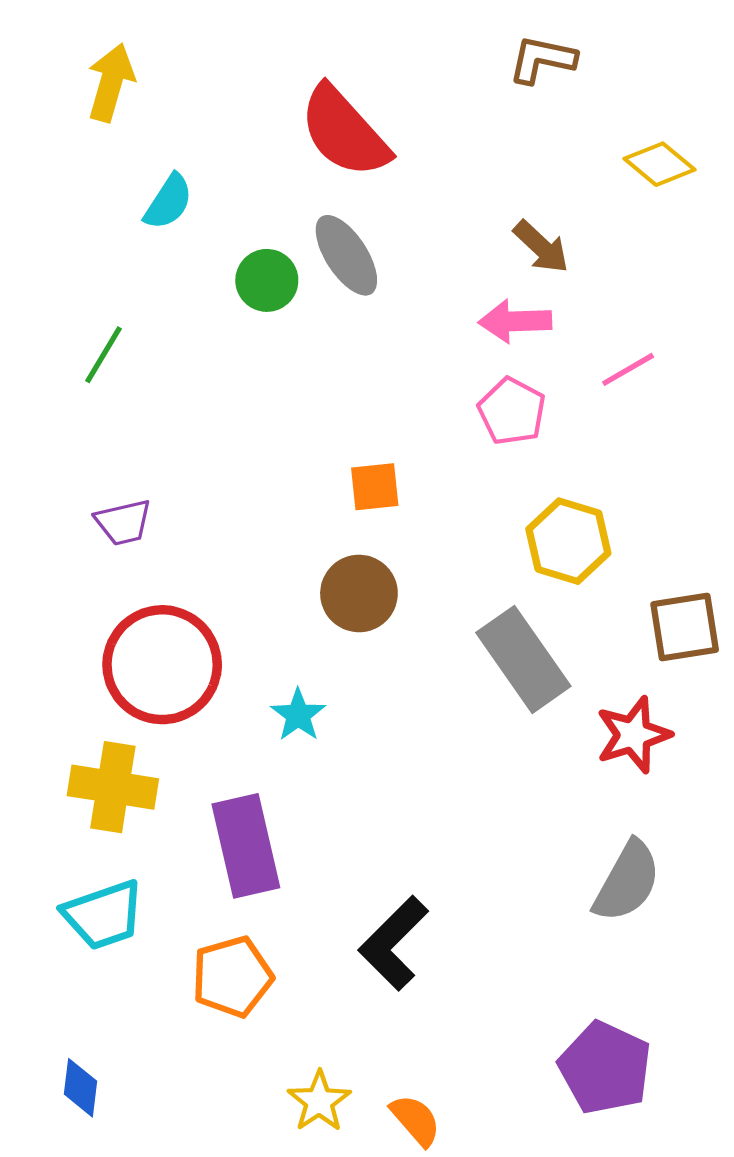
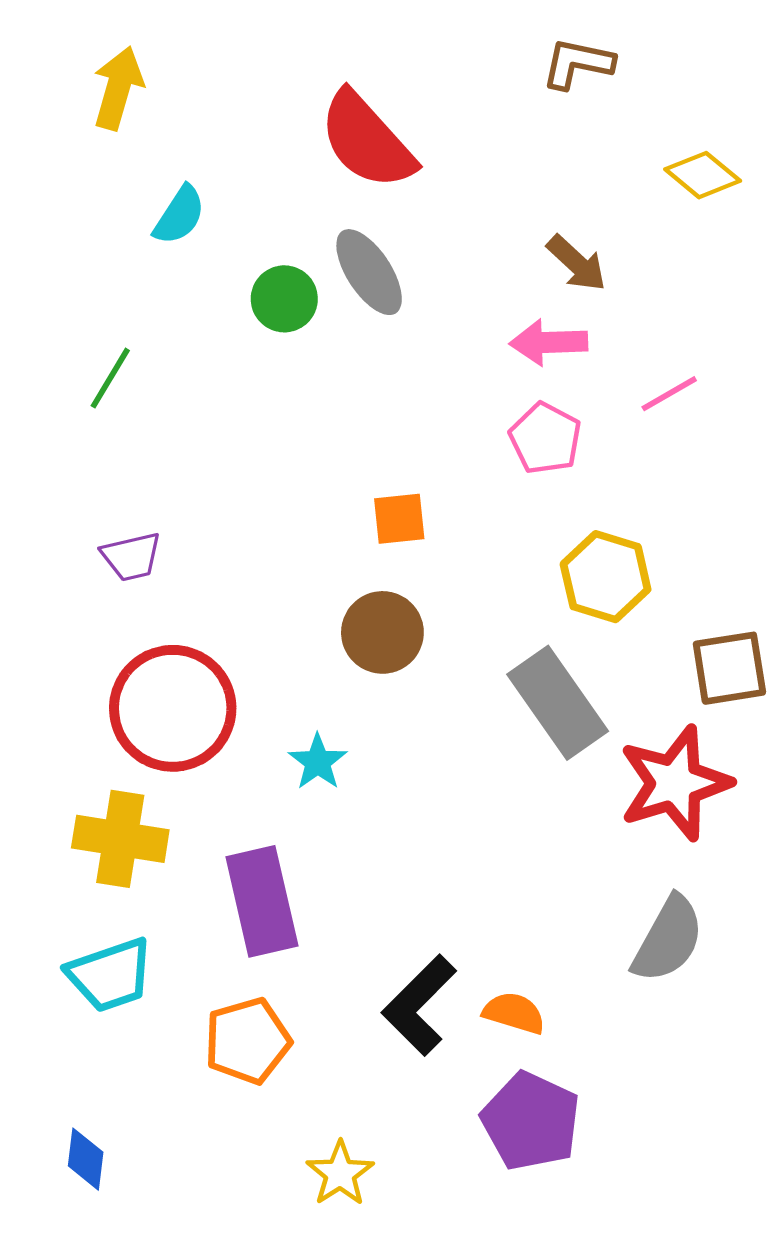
red star: (633, 735) -> (675, 783), size x1.4
purple pentagon: (605, 1068) -> (531, 1121), moved
orange semicircle: (416, 1120) -> (514, 1013), moved, turned -32

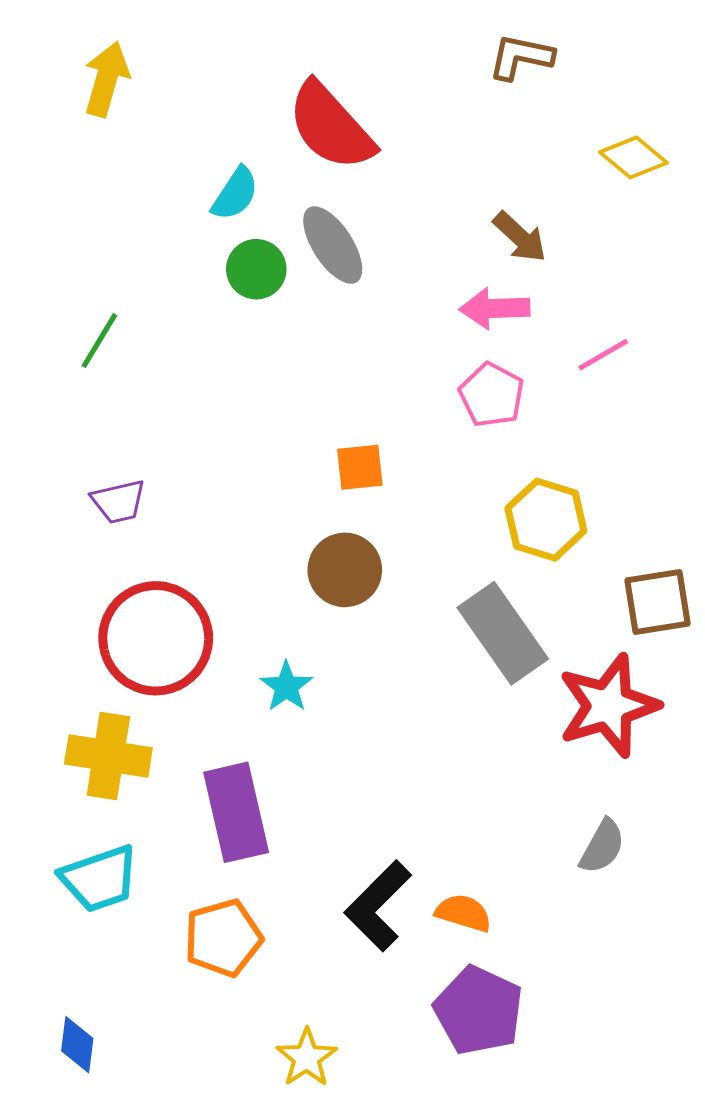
cyan semicircle: (179, 215) -> (235, 194), moved
gray semicircle: (668, 939) -> (602, 846), size x0.7

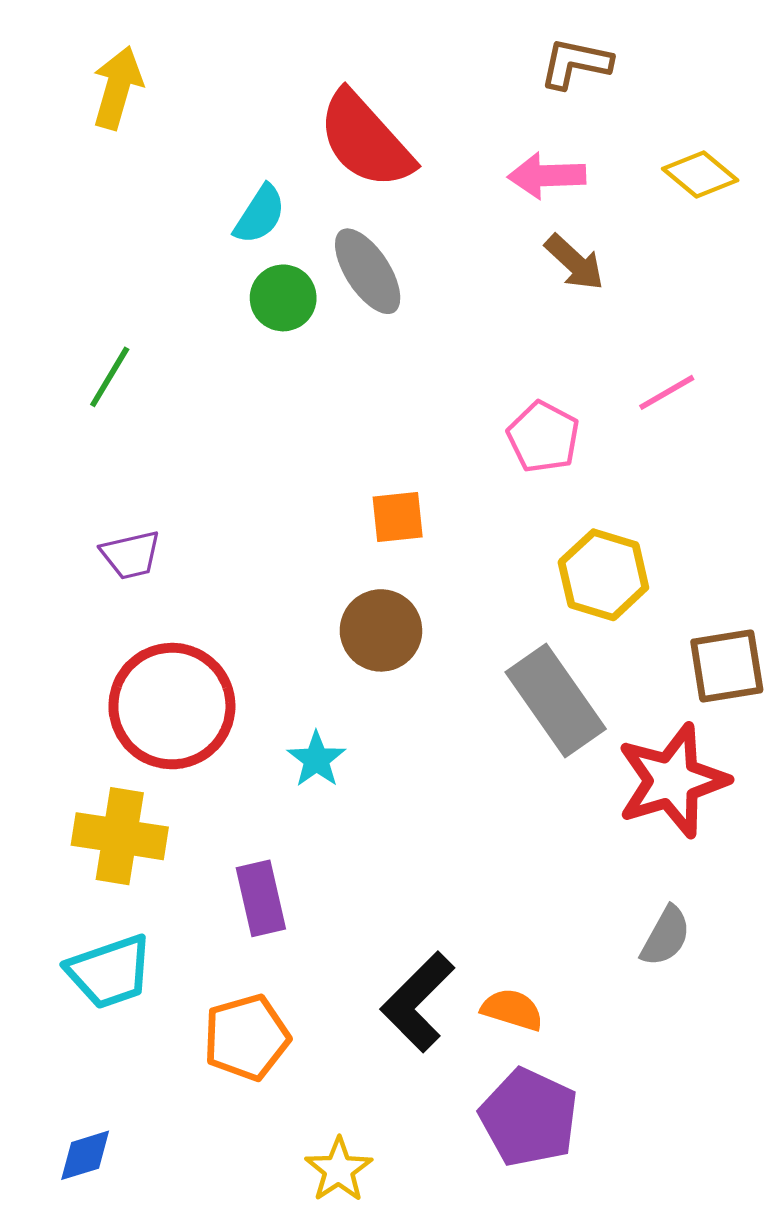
pink arrow: (495, 308) -> (547, 176), moved
purple rectangle: (236, 812) -> (261, 898), size x0.7
blue diamond: (77, 1045) -> (85, 1155), turned 66

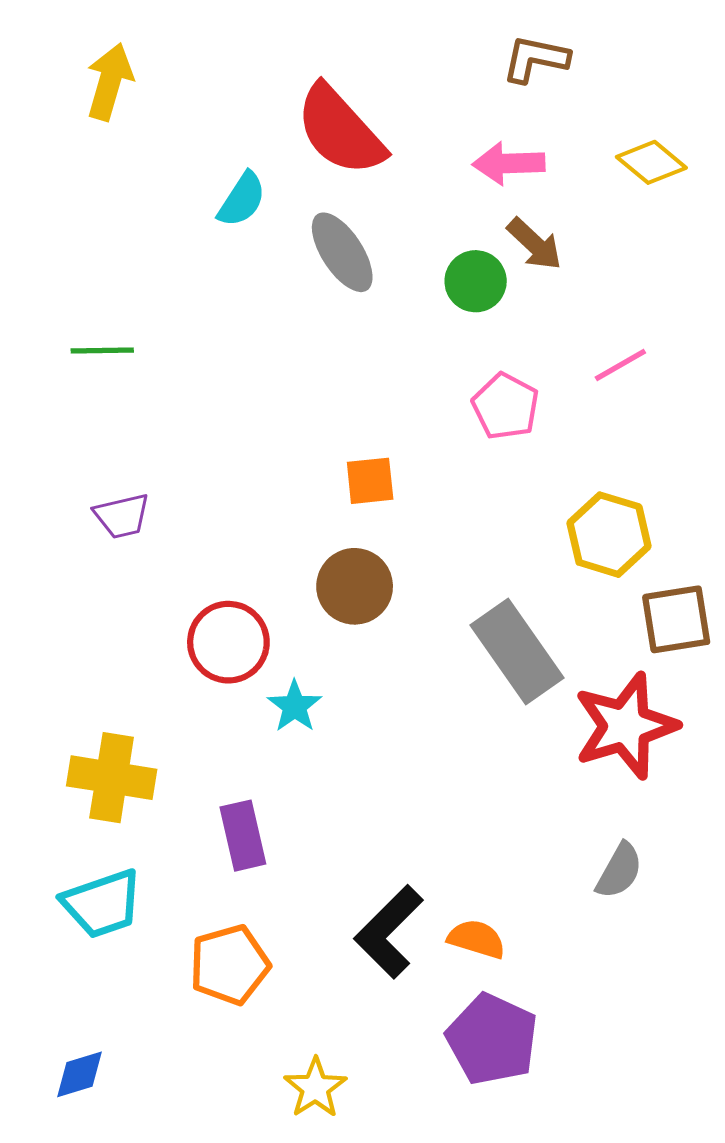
green circle: (283, 298) -> (476, 281), moved
green line: (110, 377) -> (102, 351), turned 58
yellow hexagon: (603, 575) -> (609, 535), moved
red circle: (172, 706) -> (228, 642), moved, size x0.7

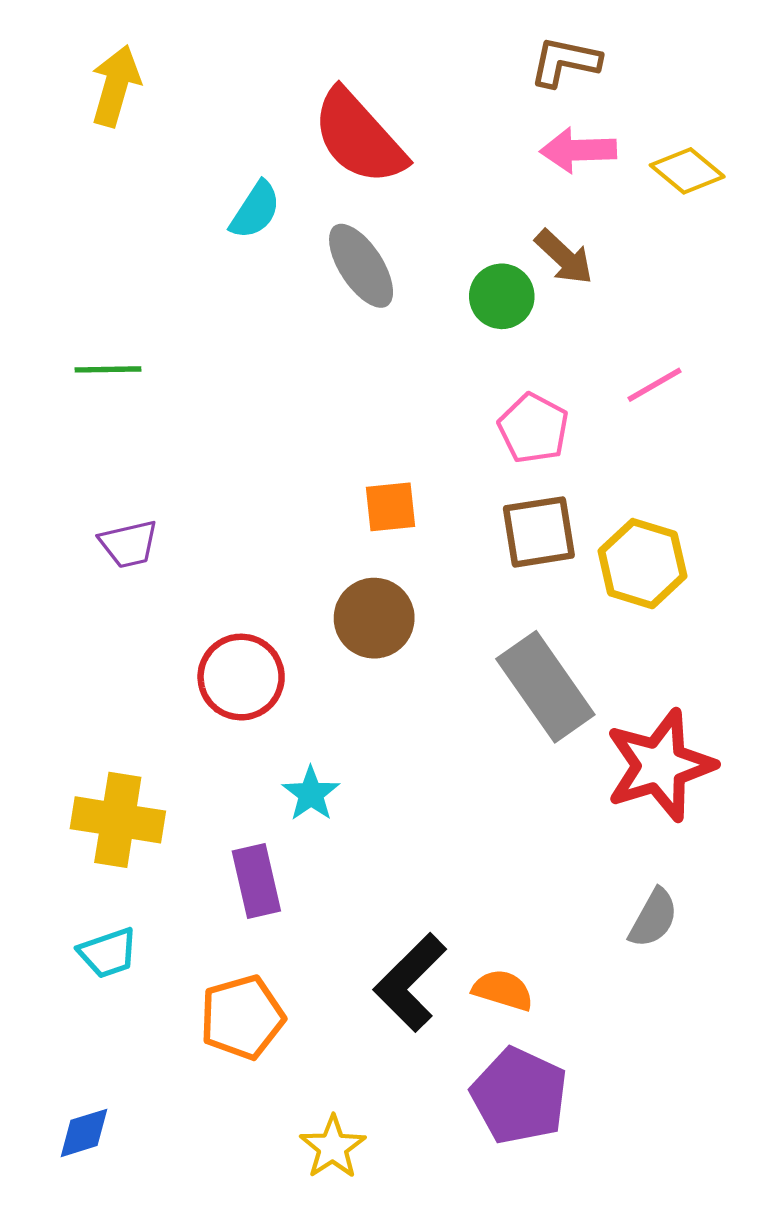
pink arrow: (509, 163) -> (578, 150), moved
brown square: (676, 619) -> (539, 532), moved
cyan star: (295, 706) -> (311, 794), moved
cyan trapezoid: (102, 904) -> (108, 953), size x0.7

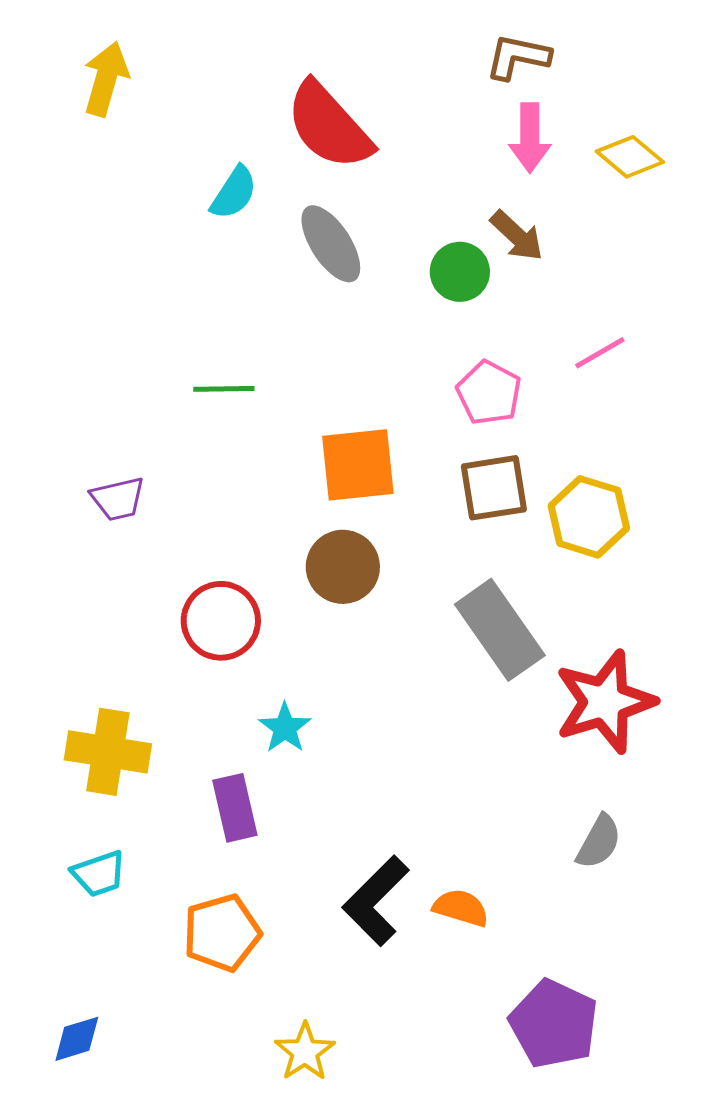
pink arrow: (578, 150) -> (530, 138), turned -88
green line: (108, 369) -> (224, 389), moved
orange square: (391, 507) -> (358, 465), size x1.6
purple pentagon: (519, 1096) -> (554, 1024), moved

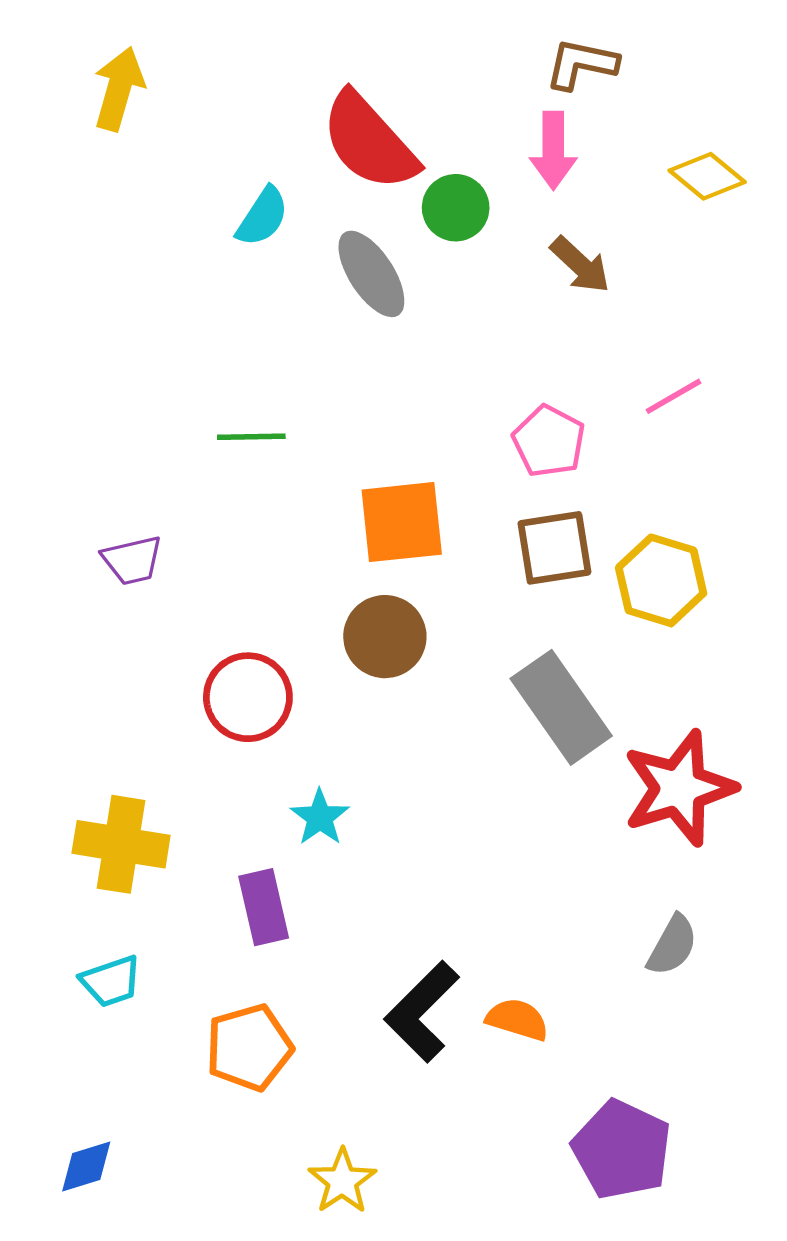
pink arrow: (530, 138) -> (553, 150), moved
green circle: (460, 272) -> (456, 208), moved

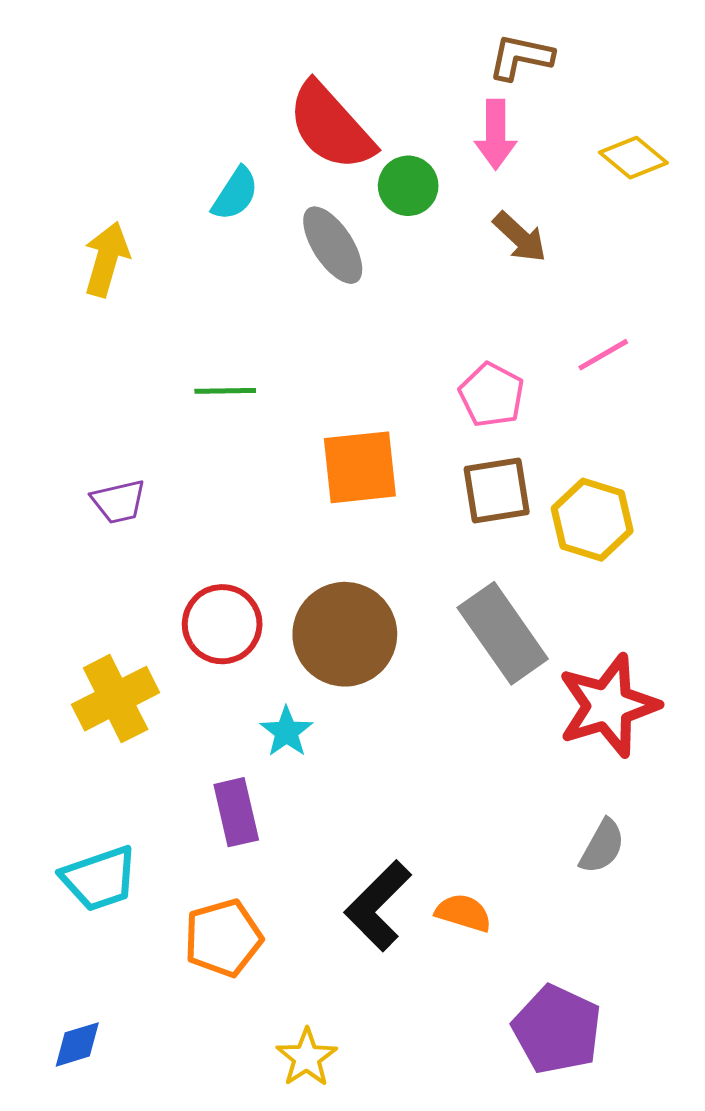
yellow arrow: (119, 89) -> (106, 259), moved
brown circle: (385, 637) -> (345, 634), moved, size x1.4
yellow cross: (121, 844) -> (116, 699), moved, turned -36
cyan trapezoid: (111, 981) -> (99, 879), size x1.4

